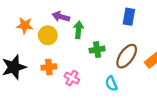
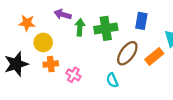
blue rectangle: (129, 17) -> (141, 21), moved
yellow circle: (48, 35) -> (43, 42), moved
green cross: (97, 50) -> (106, 28), moved, size x1.5

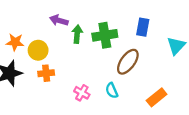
orange star: (27, 23) -> (15, 42), moved
orange rectangle: (154, 56) -> (157, 97), moved
pink cross: (73, 75) -> (82, 93), moved

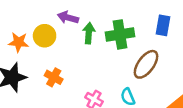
yellow circle: (38, 50) -> (45, 36), moved
orange cross: (46, 73) -> (54, 77), turned 35

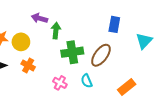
green cross: (120, 34) -> (72, 52), moved
yellow circle: (45, 36) -> (21, 42), moved

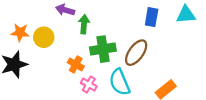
cyan triangle: (144, 41) -> (186, 15), moved, turned 42
orange cross: (28, 65) -> (76, 64), moved
cyan semicircle: (87, 81) -> (120, 82), size x1.6

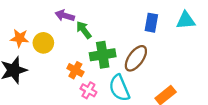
green arrow: (84, 24) -> (84, 30), turned -42

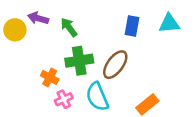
green arrow: (84, 30) -> (69, 27), moved
yellow circle: (43, 43) -> (15, 30), moved
pink cross: (88, 90) -> (64, 99), turned 35

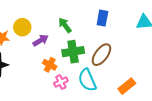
purple arrow: (38, 18) -> (41, 40), moved, turned 133
blue rectangle: (132, 26) -> (102, 18), moved

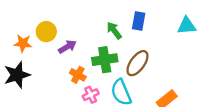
green arrow: (65, 25) -> (114, 30), moved

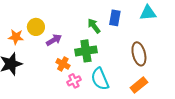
cyan triangle: (187, 26) -> (148, 13), moved
brown ellipse: (137, 63) -> (139, 54), moved, turned -50

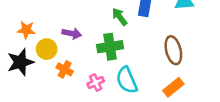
yellow circle: (36, 27) -> (47, 49), moved
purple arrow: (54, 40) -> (72, 33), turned 42
orange cross: (63, 64) -> (65, 69), moved

